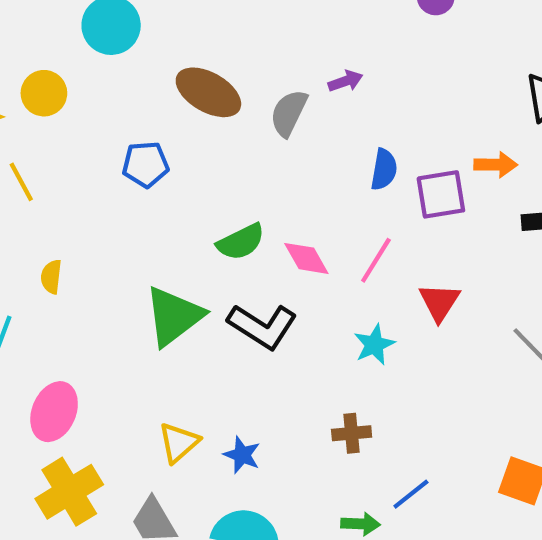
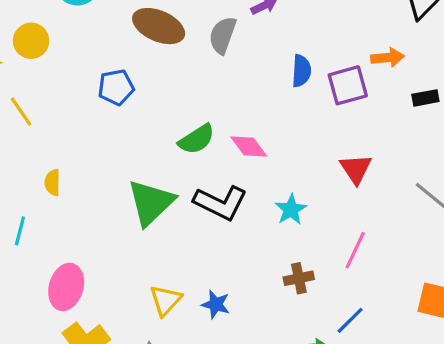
pink line: (376, 260) -> (355, 250), moved
cyan star: (374, 345) -> (291, 210), moved

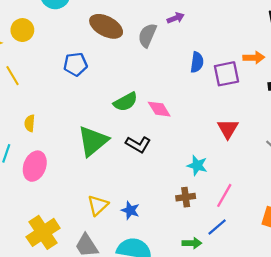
black L-shape: (220, 203) -> (138, 144), size x0.7
cyan star: (291, 210) -> (197, 165), moved, turned -30
pink line: (355, 250) -> (224, 195), moved
pink ellipse: (66, 287) -> (35, 166), moved

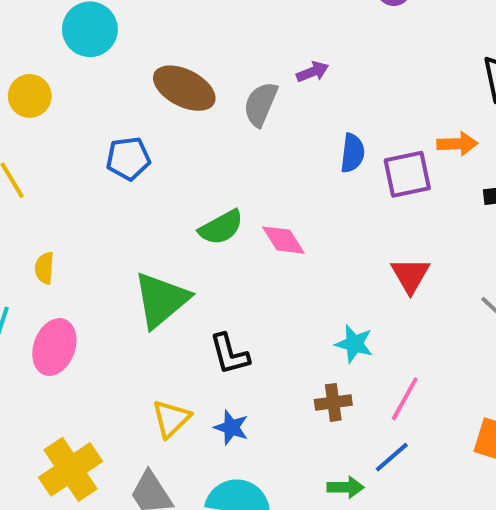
black L-shape: (138, 144) -> (230, 354), moved, turned 45

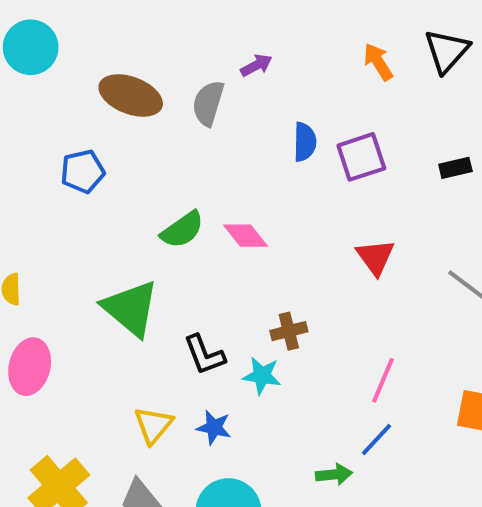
orange arrow: (457, 144) -> (378, 62), moved, turned -114
green triangle: (161, 300) -> (131, 308), turned -34
cyan star: (354, 344) -> (262, 376), moved
brown cross: (333, 402) -> (289, 331), moved

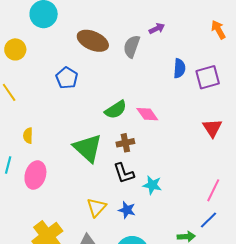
blue pentagon: (83, 171) -> (67, 78), turned -30
brown cross: (289, 331) -> (125, 143), moved

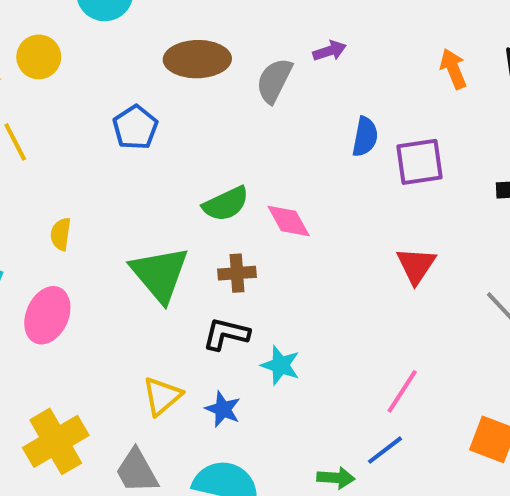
brown ellipse: (93, 41) -> (197, 59), turned -32
yellow semicircle: (28, 136) -> (61, 234), moved
black L-shape: (124, 173) -> (226, 334), turned 115

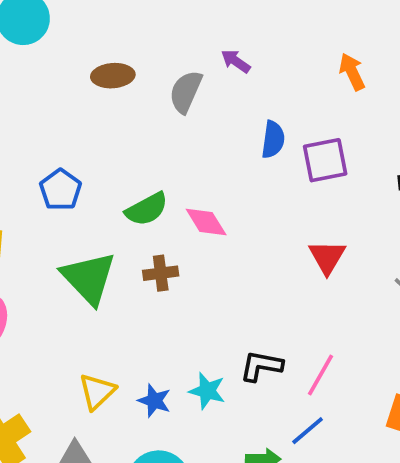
purple arrow: (330, 51) -> (236, 61), turned -124
brown ellipse: (197, 59) -> (113, 76), size x0.7
blue pentagon: (135, 127) -> (60, 190), moved
black L-shape: (226, 334) -> (261, 366), moved
cyan star: (280, 365) -> (207, 391), moved

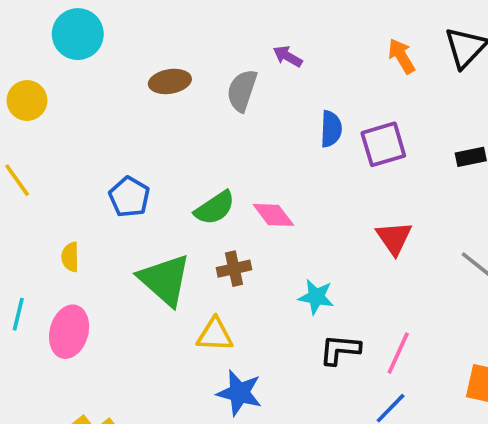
cyan star: (207, 391) -> (316, 297), moved
yellow triangle: (97, 392) -> (215, 335), moved, turned 51
blue star: (154, 401) -> (239, 393), size x1.4

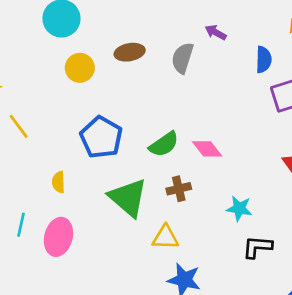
yellow circle: (27, 101) -> (80, 68), moved
blue semicircle: (331, 129) -> (264, 60), moved
blue pentagon: (129, 197) -> (101, 137), size x1.4

